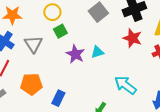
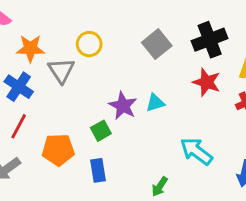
green square: (60, 31) -> (101, 131), moved
gray triangle: (33, 44) -> (61, 70), moved
blue rectangle: (58, 98) -> (98, 170), turned -35

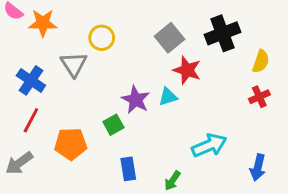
orange star: (30, 48) -> (43, 23), moved
red star: (207, 82) -> (187, 70), moved
cyan arrow: (196, 151) -> (209, 145), turned 120
blue rectangle: (98, 170) -> (128, 169), moved

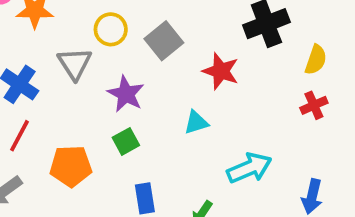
gray square: (169, 38) -> (164, 41), moved
cyan triangle: (168, 97) -> (196, 122), moved
purple star: (136, 100) -> (126, 94), moved

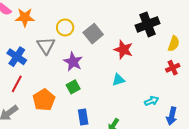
cyan triangle: (196, 122) -> (118, 80), moved
orange pentagon: (71, 166) -> (44, 100), turned -30
cyan arrow: (249, 168) -> (152, 101), moved, size x0.6

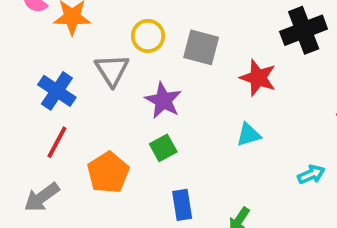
gray square: (93, 34) -> (201, 47), turned -36

